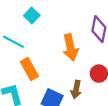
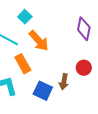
orange arrow: (70, 47) -> (39, 41), moved, turned -30

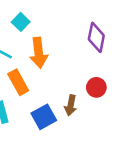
orange arrow: (39, 41) -> (39, 53), turned 35
blue square: (43, 91) -> (44, 117), turned 36

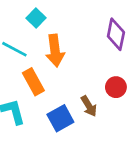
brown arrow: (71, 105) -> (89, 106), turned -42

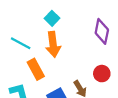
cyan square: (36, 18) -> (52, 18), moved

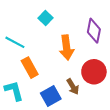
orange arrow: (53, 44) -> (67, 48), moved
red circle: (102, 74) -> (94, 72), size x1.5

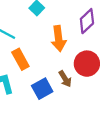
purple diamond: (94, 31) -> (87, 21), turned 35

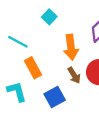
brown arrow: (65, 79) -> (74, 75), moved

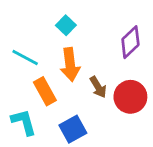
orange arrow: (71, 47) -> (70, 65), moved
brown arrow: (74, 75) -> (98, 87), moved

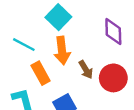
cyan square: (66, 25) -> (58, 17), size x1.5
purple diamond: (130, 42) -> (113, 31), turned -48

